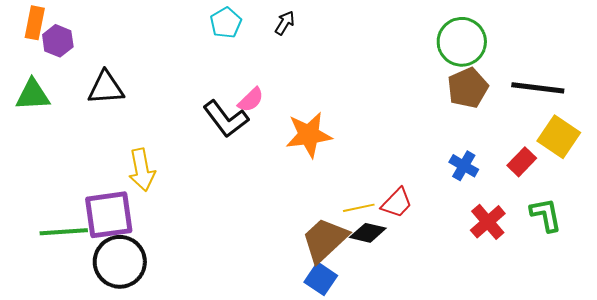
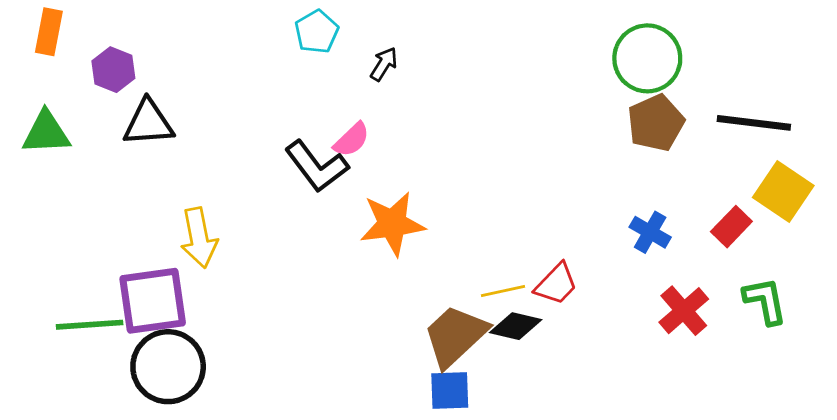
black arrow: (285, 23) -> (384, 64), moved
purple hexagon: (58, 41) -> (113, 70), moved
orange star: (309, 135) -> (392, 224), moved
blue square: (321, 279) -> (450, 391), turned -36

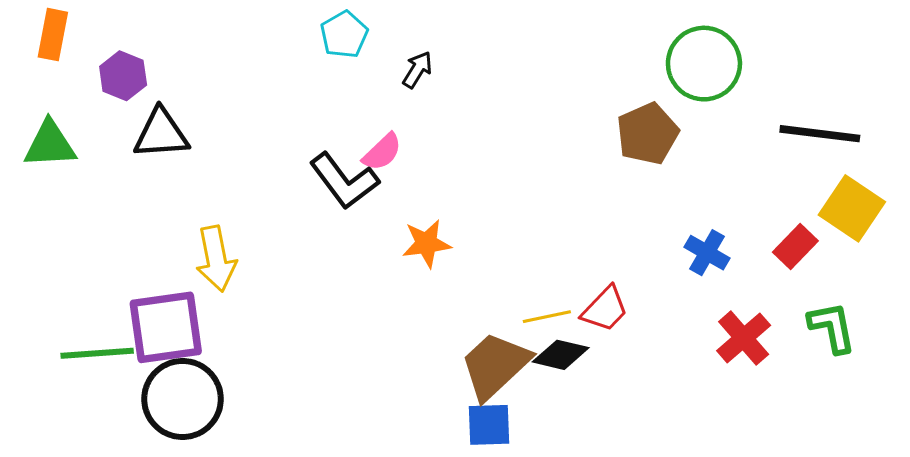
brown pentagon: (656, 123) -> (648, 134), moved
orange star: (392, 224) -> (426, 243), size x0.7

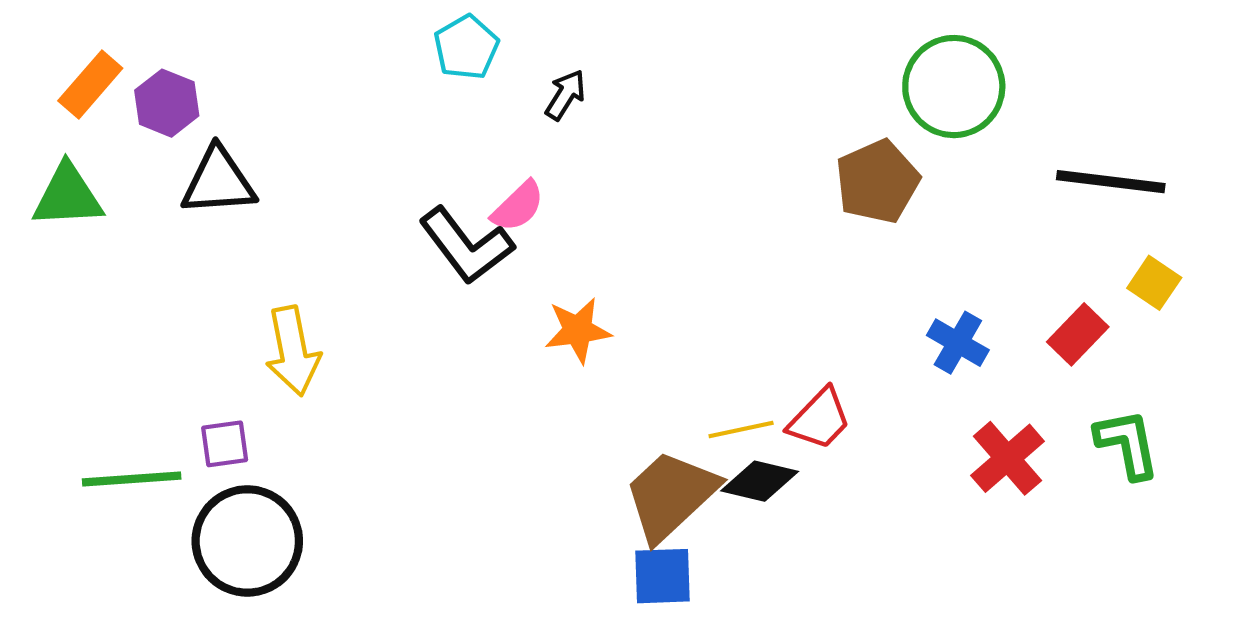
orange rectangle: (53, 35) -> (90, 84), moved, turned 30
yellow square: (852, 208) -> (1154, 283), size x0.6
purple square: (166, 327) -> (225, 444), size x0.5

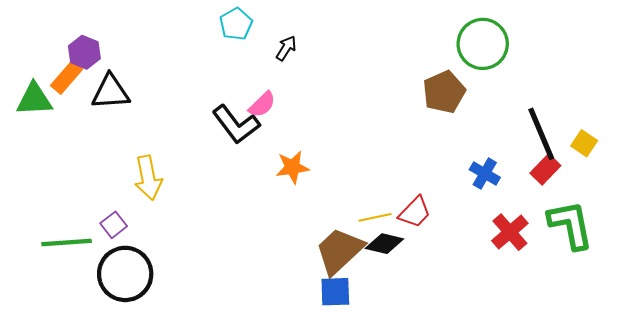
orange rectangle: (90, 84) -> (67, 77), moved
black line: (1111, 182) -> (541, 134), moved, turned 60
purple square: (225, 444) -> (114, 225), turned -30
green L-shape: (1127, 444) -> (571, 225), size x1.4

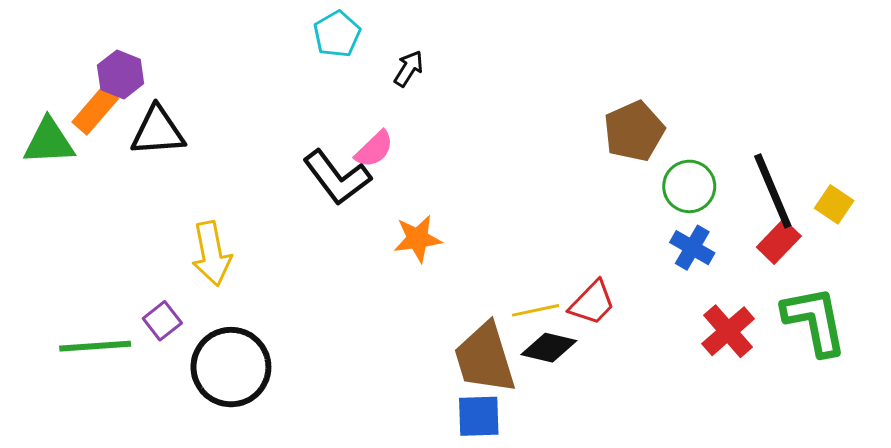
green circle: (483, 44) -> (689, 186), moved, size x0.7
brown trapezoid: (339, 251) -> (485, 358), turned -64
black circle: (125, 274) -> (231, 367), moved

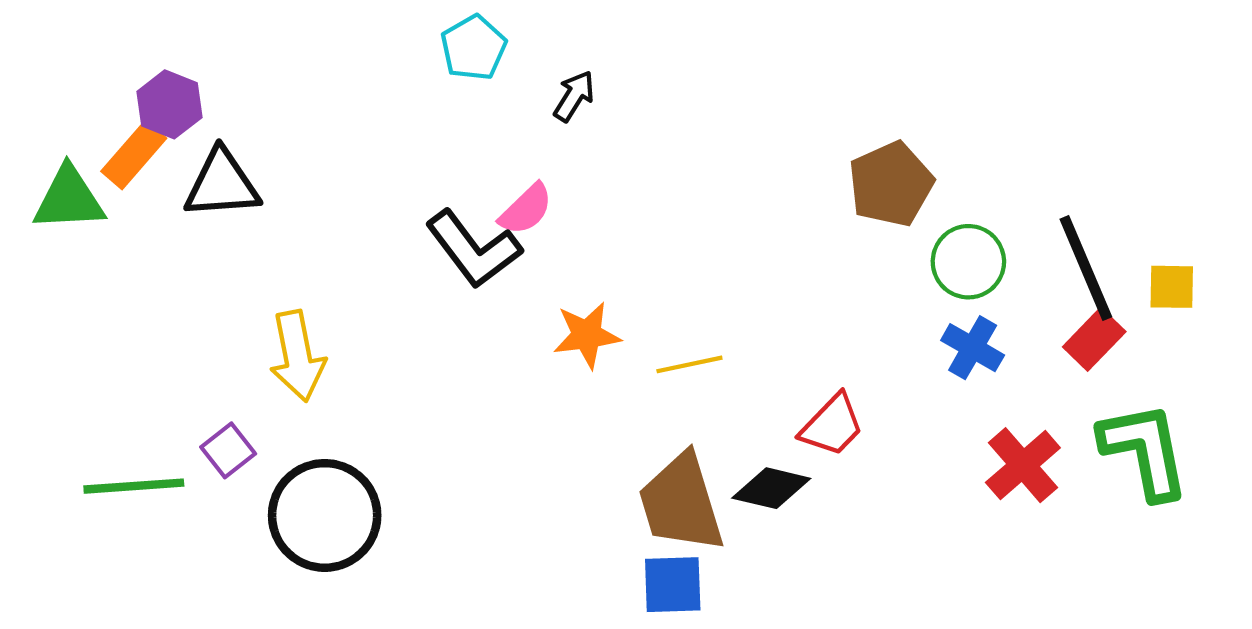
yellow square: (834, 204) -> (1172, 287), turned -33
yellow line: (535, 310) -> (689, 364), moved

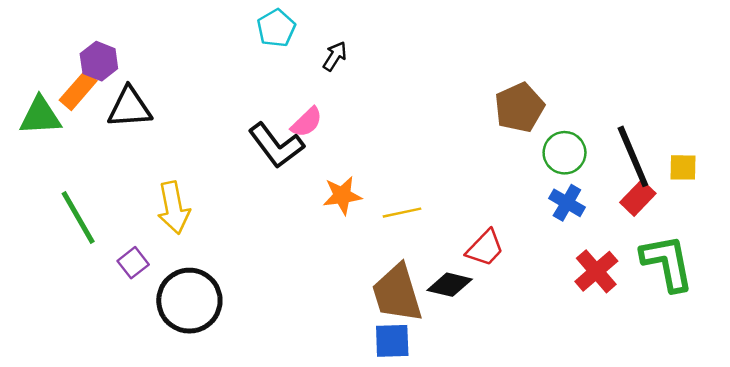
green line: (134, 486) -> (78, 217), moved, turned 64

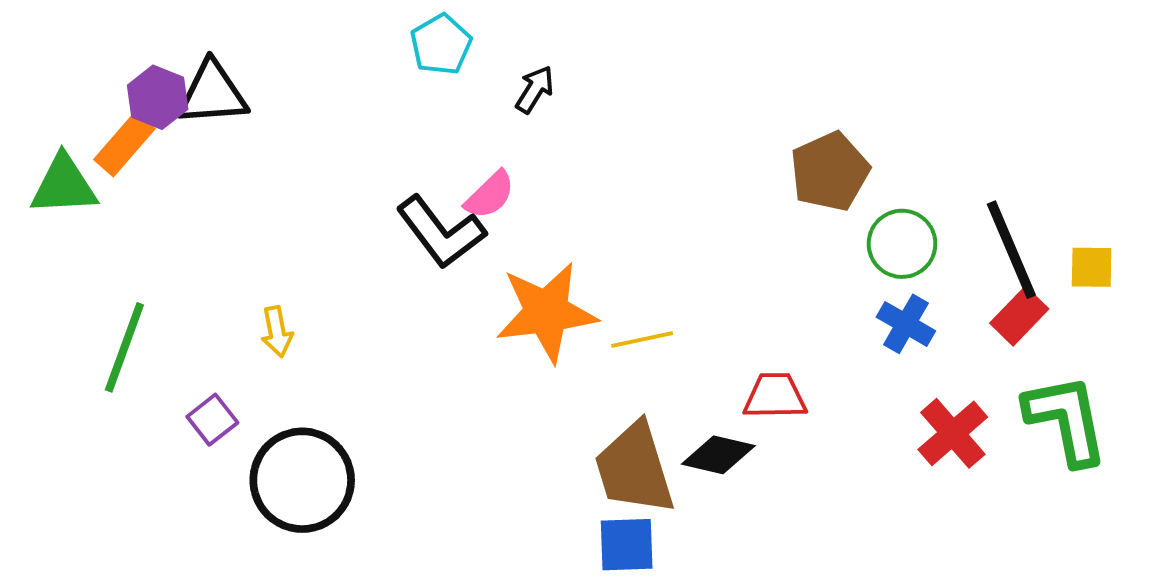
black triangle: (130, 108) -> (212, 93), moved
orange star: (342, 195) -> (546, 312), size x1.6
yellow arrow: (174, 208) -> (277, 332), size x0.6
green line: (78, 217) -> (124, 347), turned 50
red trapezoid: (485, 248) -> (775, 396), turned -135

